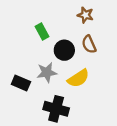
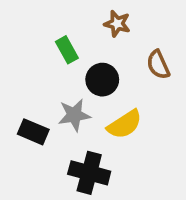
brown star: (85, 15) -> (117, 24), moved
brown semicircle: (89, 44) -> (158, 65), moved

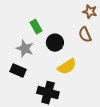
brown star: (117, 24) -> (90, 12), moved
gray star: (74, 115) -> (25, 49), moved, turned 30

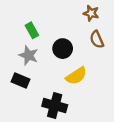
brown star: (90, 12) -> (91, 13), moved
green rectangle: (36, 27) -> (32, 30), moved

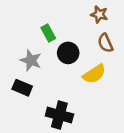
green rectangle: (32, 30) -> (48, 33), moved
yellow semicircle: (76, 76) -> (94, 74), moved

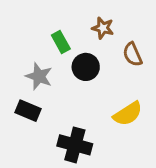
brown star: (99, 14) -> (103, 28), moved
yellow semicircle: (94, 74) -> (128, 114), moved

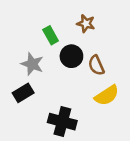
brown semicircle: (132, 54) -> (96, 65), moved
black rectangle: (28, 111) -> (23, 93), turned -54

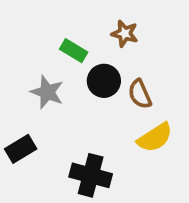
green rectangle: (51, 35) -> (74, 51), turned -30
black rectangle: (23, 93) -> (21, 149), moved

